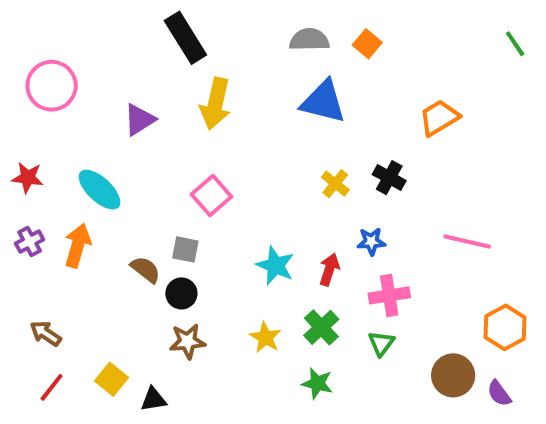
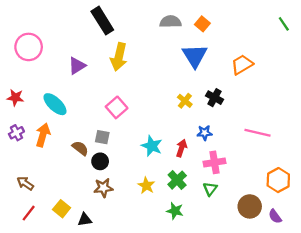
blue triangle: (323, 102) -> (195, 56), moved, turned 44

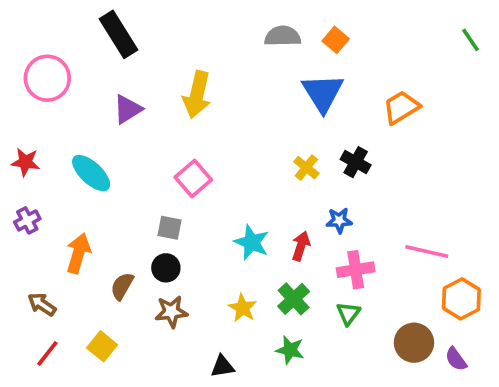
black rectangle: (102, 21) -> (118, 34), moved
pink line: (257, 133) -> (427, 251), moved
orange arrow: (43, 135) -> (78, 253), moved
brown semicircle: (80, 148) -> (122, 286), moved, turned -98
black triangle: (85, 220) -> (222, 366), moved

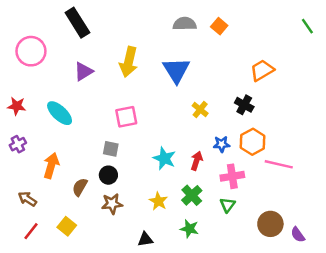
blue triangle: (323, 93) -> (176, 70), moved
black cross: (356, 162) -> (244, 105), moved
pink square: (193, 178) -> (126, 117), turned 30
orange hexagon: (461, 299) -> (253, 142), moved

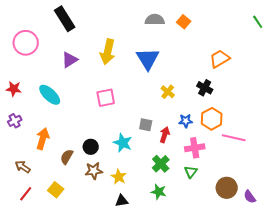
gray square: (111, 149) -> (146, 125), moved
cyan star: (164, 158) -> (123, 143), moved
yellow star: (158, 201) -> (119, 177), moved

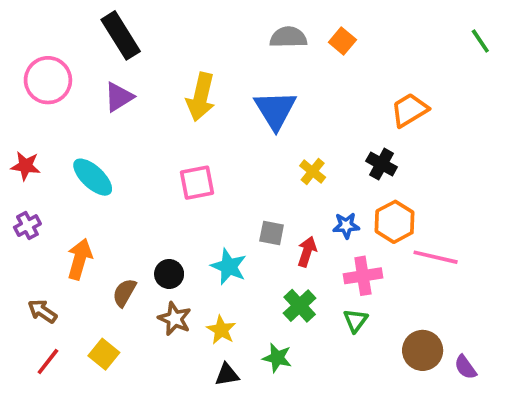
purple triangle: (70, 60) -> (119, 97), moved
brown star: (94, 171) -> (175, 319), turned 30
green star: (159, 192) -> (277, 358), moved

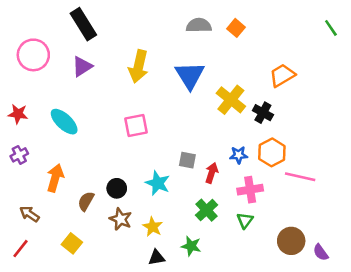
yellow cross: (313, 171) -> (231, 100), moved, size x1.6
red line: (48, 362) -> (21, 249), moved

